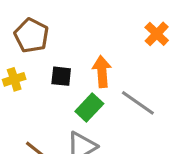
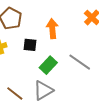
orange arrow: (102, 71) -> (52, 29), moved

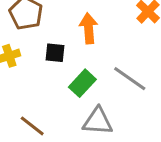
gray triangle: (43, 90) -> (98, 121), moved, turned 35

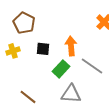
orange arrow: (89, 28) -> (71, 46), moved

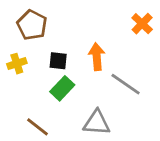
green rectangle: (61, 69) -> (62, 88), moved

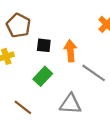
black square: (58, 61) -> (44, 45), moved

